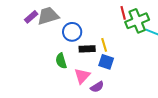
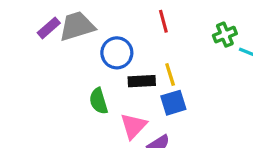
red line: (123, 13) -> (163, 21), moved
green cross: (137, 21) -> (225, 35), size x0.6
blue square: (106, 62) -> (173, 103), turned -35

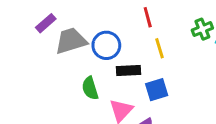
gray trapezoid: (77, 26) -> (71, 41), moved
yellow line: (170, 74) -> (160, 48), moved

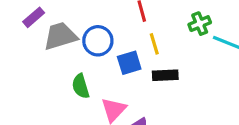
black rectangle: (128, 70) -> (165, 75), moved
blue square: (157, 90) -> (129, 63), moved

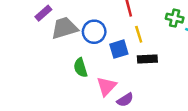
green cross: (200, 24) -> (175, 18), turned 35

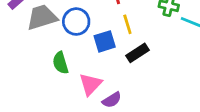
black rectangle: (147, 59) -> (137, 53), turned -30

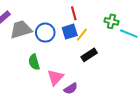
yellow line: (127, 24) -> (82, 35), turned 56
blue square: (105, 41) -> (70, 32), moved

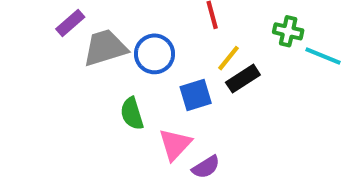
blue square: (70, 32) -> (196, 95), moved
black rectangle: (89, 55) -> (243, 79), moved

